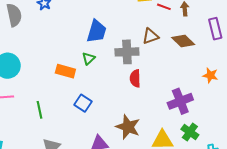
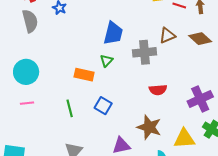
red semicircle: (135, 78) -> (158, 90), moved, turned -90
green line: (40, 110) -> (70, 108), moved

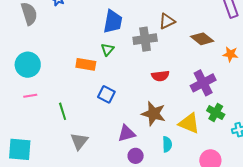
brown diamond: (200, 39) -> (202, 39), moved
green line: (70, 108) -> (63, 111), moved
yellow triangle: (184, 139) -> (189, 123), turned 30

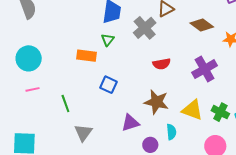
gray cross: (145, 39) -> (145, 28), turned -30
green cross: (216, 113) -> (220, 112), moved
purple circle: (136, 156) -> (150, 145), moved

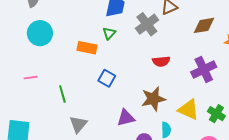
brown diamond: (202, 25) -> (204, 25), turned -50
cyan circle: (29, 58) -> (40, 33), moved
brown star: (156, 102) -> (153, 99), turned -30

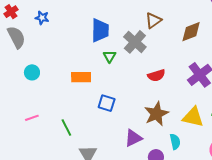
cyan circle: (40, 33) -> (32, 72), size x0.6
green triangle: (109, 33) -> (110, 56), moved

